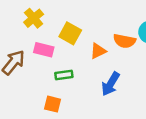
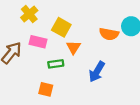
orange triangle: (98, 51) -> (74, 47), moved, turned -32

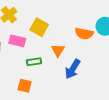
orange triangle: (74, 47) -> (58, 50), moved

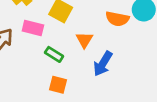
green rectangle: (34, 62) -> (54, 54), turned 40
orange square: (25, 86) -> (58, 85), moved

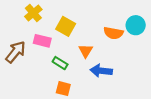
blue arrow: (103, 64) -> (101, 71), turned 65

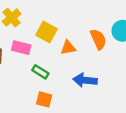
orange semicircle: (113, 33) -> (98, 39), turned -126
orange triangle: (86, 51) -> (68, 48), moved, turned 48

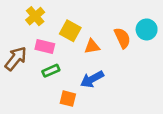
green rectangle: (40, 72) -> (51, 71), moved, turned -56
blue arrow: (85, 80) -> (92, 79), moved, turned -35

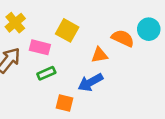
yellow cross: (35, 16) -> (15, 23), moved
orange semicircle: (122, 38) -> (123, 38), turned -40
orange triangle: (92, 46) -> (99, 55), moved

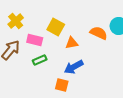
orange triangle: (99, 55) -> (72, 43), moved
orange square: (64, 103) -> (62, 85), moved

